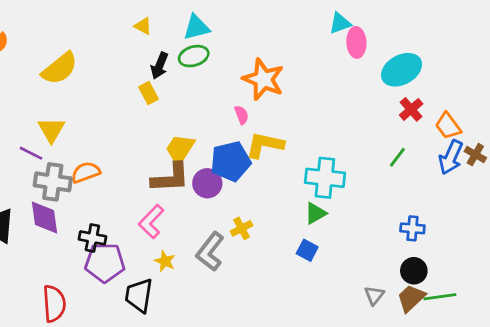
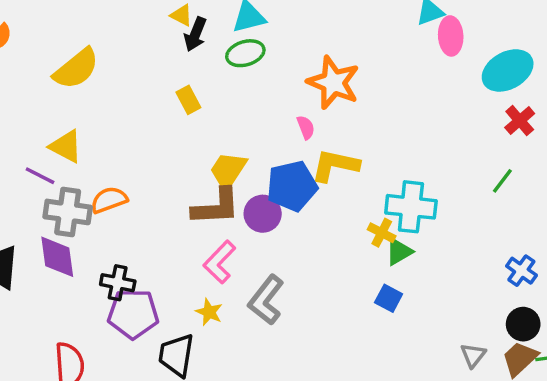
black arrow: (159, 66) -> (195, 34), moved
yellow triangle: (51, 130) -> (66, 146), turned -32
pink L-shape: (151, 222) -> (219, 262), moved
yellow cross: (242, 228) -> (382, 233), moved, turned -35
blue cross: (412, 228) -> (521, 271), turned 30

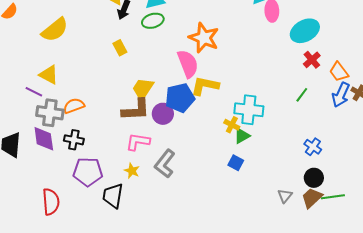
pink semicircle: (306, 127) -> (188, 64), size x2.0
pink L-shape: (219, 262) -> (138, 142), turned 55
black cross: (118, 283) -> (74, 140), moved

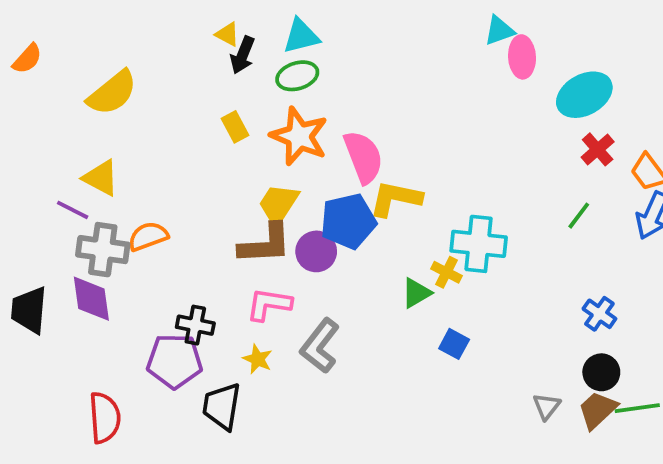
orange star: (204, 38) -> (299, 136), moved
green triangle: (242, 136) -> (416, 293), moved
black cross: (74, 140) -> (195, 325), moved

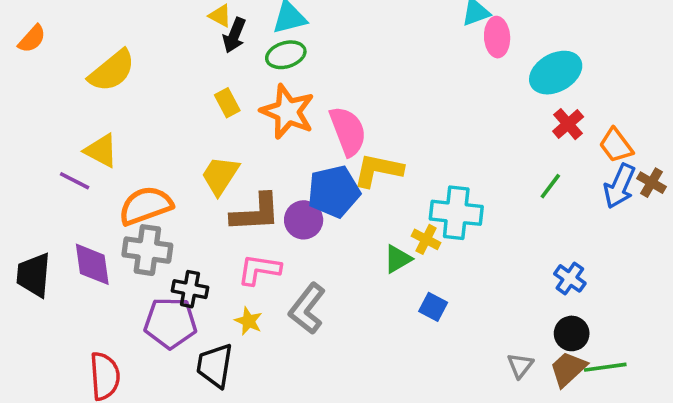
yellow trapezoid: (278, 204) -> (220, 175), moved
orange semicircle: (148, 236) -> (146, 206), size x1.4
gray cross: (103, 250) -> (147, 250), moved

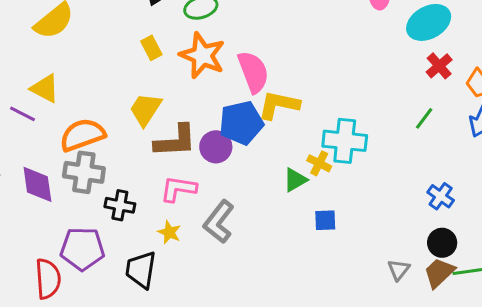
blue square: (433, 307) -> (325, 220), turned -30
purple pentagon: (170, 323) -> (82, 249), moved

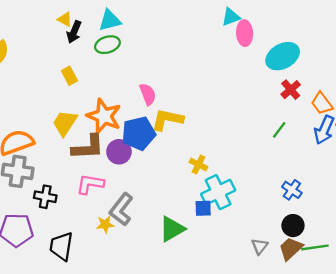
orange star: (202, 55) -> (104, 116), moved
pink semicircle: (253, 72) -> (148, 94), size x0.7
cyan cross: (345, 141) -> (218, 192), moved, turned -32
green triangle: (295, 180) -> (172, 229), moved, size x1.4
yellow star: (169, 232) -> (105, 224), moved, turned -30

